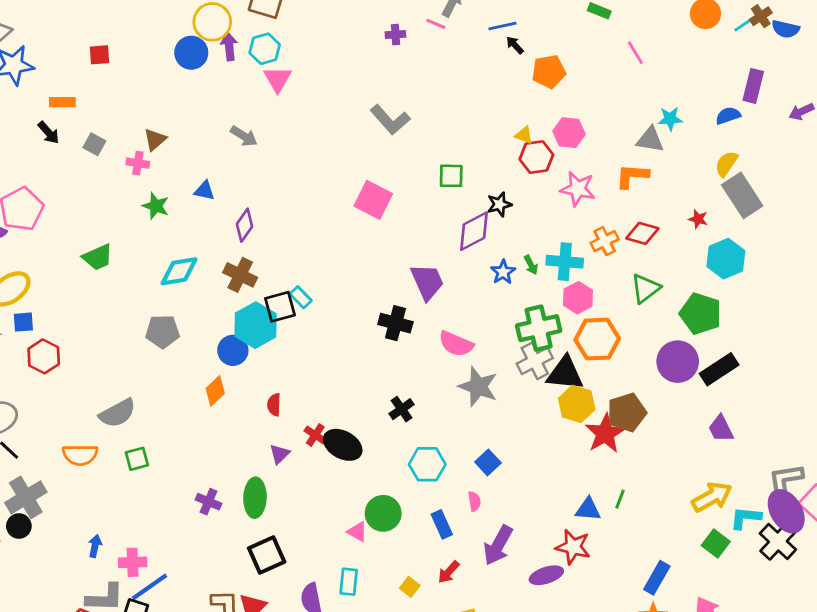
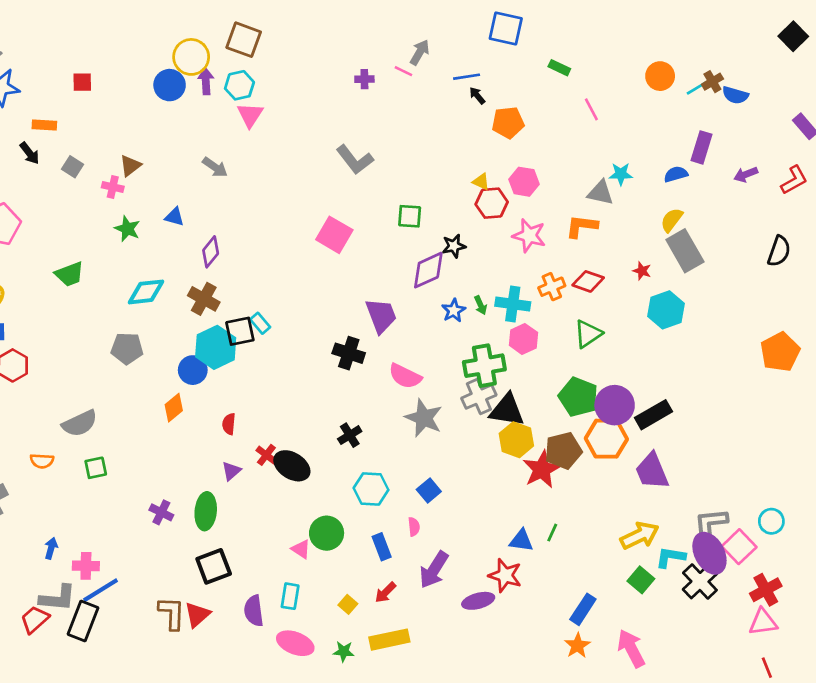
green pentagon: (701, 314) -> (578, 397), moved
orange hexagon: (597, 339) -> (606, 439), moved
purple trapezoid: (721, 429) -> (652, 471), size x1.4
orange semicircle: (80, 455) -> (42, 461), size x0.7

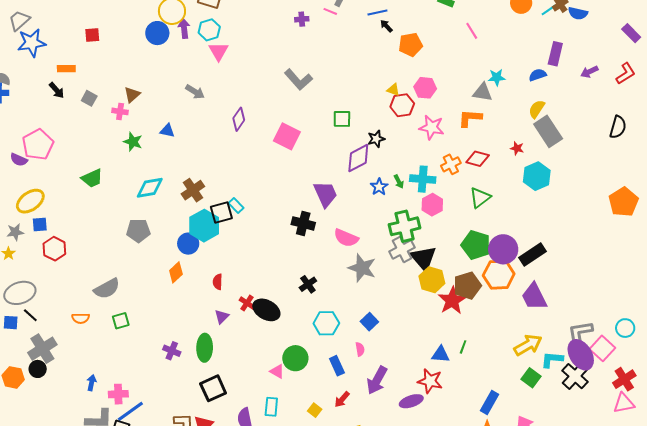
purple diamond: (211, 252) -> (239, 119), moved
brown cross: (204, 299) -> (193, 190), turned 30
black triangle: (507, 410) -> (424, 258), turned 44

